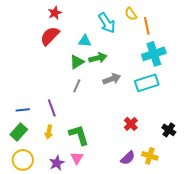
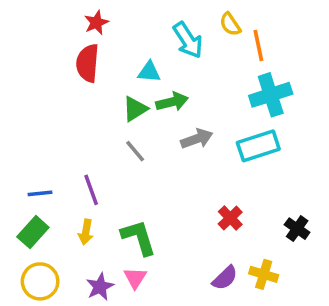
red semicircle: (50, 36) -> (88, 63), turned -40
gray line: (77, 86) -> (135, 151), turned -64

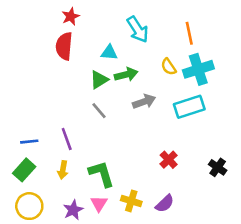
yellow semicircle: (230, 24) -> (169, 67), moved
yellow cross: (264, 274) -> (131, 201), moved

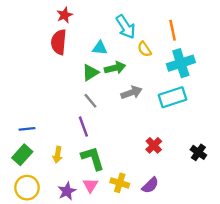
yellow semicircle: (169, 67) -> (144, 49), moved
purple line: (67, 139) -> (83, 127), moved

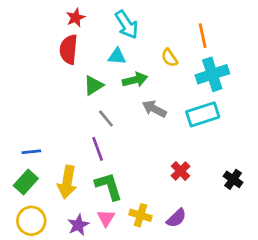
cyan arrow: (126, 27) -> (127, 25), moved
green triangle: (90, 73) -> (93, 85), moved
gray arrow: (131, 93) -> (154, 109), turned -132
yellow arrow: (58, 155) -> (67, 182), size x1.6

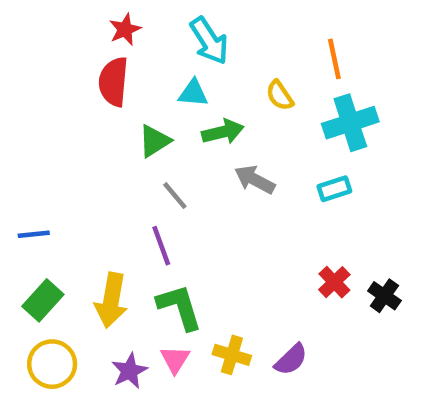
cyan rectangle: (203, 114) -> (334, 189), size x0.6
blue line: (31, 152) -> (34, 234), moved
red cross: (181, 171) -> (334, 282), moved

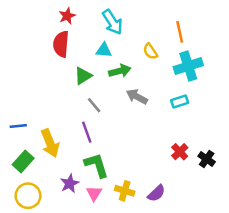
yellow arrow: (111, 300) -> (50, 143), moved, turned -32
purple star: (129, 371) -> (70, 183), moved

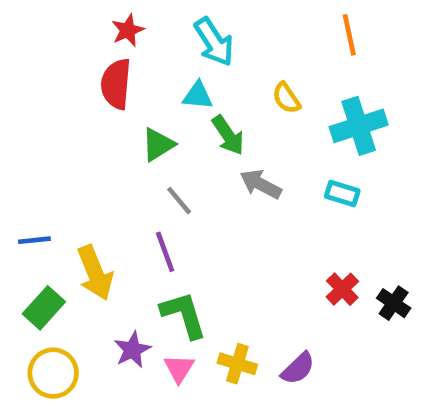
orange line: (180, 32) -> (349, 35), moved
green arrow: (120, 71) -> (228, 135), turned 70
cyan rectangle: (180, 102) -> (342, 194), turned 35

